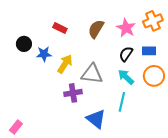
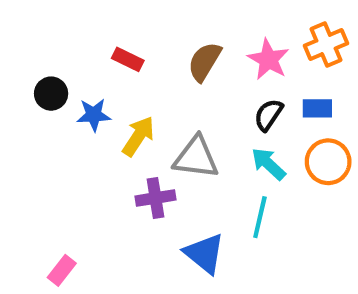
pink rectangle: (16, 127) -> (62, 270), moved

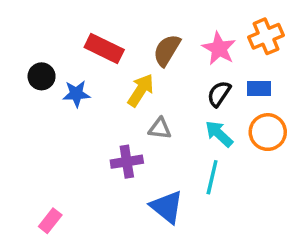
red rectangle: (128, 59) -> (104, 49), size x1.5
yellow arrow: (138, 136) -> (141, 90), moved
gray triangle: (196, 157) -> (160, 129), size x0.6

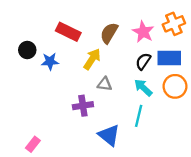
blue rectangle: (259, 89) -> (169, 58), size x1.5

